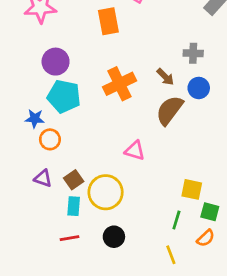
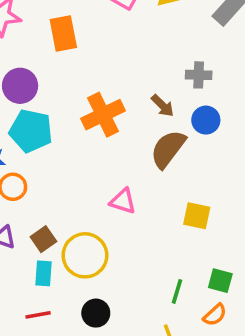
orange rectangle: (108, 21) -> (63, 33), moved
yellow square: (192, 189) -> (197, 216), moved

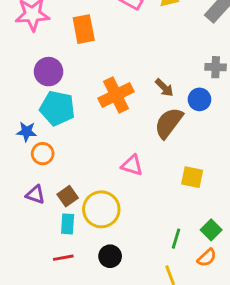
gray cross: (199, 75) -> (216, 67), moved
green square: (220, 281) -> (211, 230), turned 30

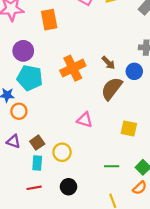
yellow circle: (101, 209) -> (62, 152), size x0.7
green line: (176, 239) -> (112, 166), moved, turned 72

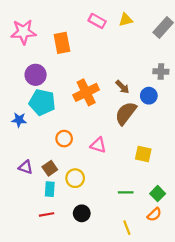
orange circle: (19, 111) -> (64, 139), moved

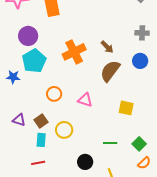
blue circle: (149, 96) -> (140, 61), moved
cyan pentagon: (42, 102) -> (34, 61), turned 30
black circle: (82, 213) -> (85, 162), moved
orange semicircle: (154, 214) -> (144, 163), moved

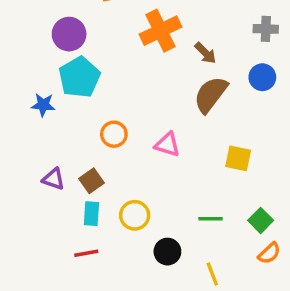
orange cross: (74, 52) -> (161, 31), moved
yellow circle: (64, 130) -> (135, 215), moved

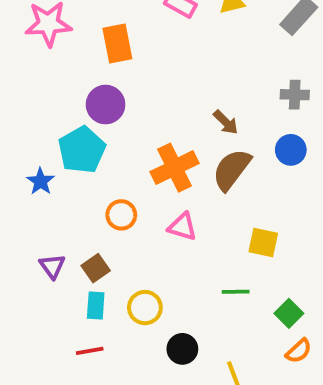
orange cross: (161, 31) -> (174, 168), moved
purple circle: (69, 34) -> (106, 105), moved
blue star: (43, 105) -> (40, 181), turned 30
purple triangle: (54, 179) -> (52, 266), turned 35
green line: (211, 219) -> (236, 292), moved

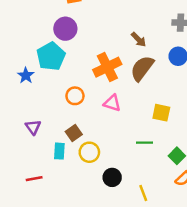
brown square: (96, 268) -> (74, 133), moved
red line: (90, 351) -> (34, 179), moved

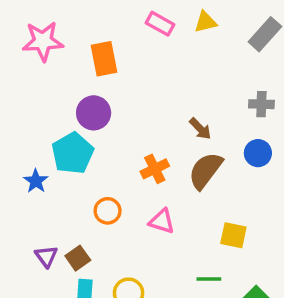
orange cross: (107, 67) -> (155, 169), size x0.7
brown square: (74, 133) -> (78, 258), moved

